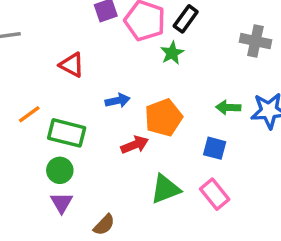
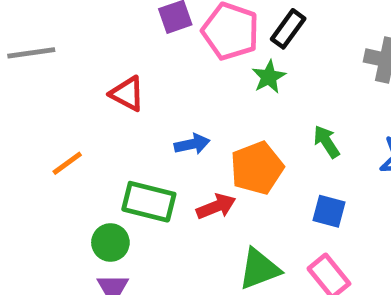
green arrow: (228, 107) -> (327, 142), moved, turned 55
green rectangle: (67, 133) -> (149, 202), moved

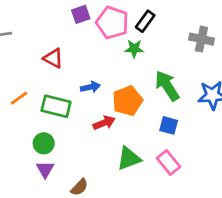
green star: (269, 77) -> (134, 49), turned 30
green arrow: (327, 142) -> (167, 86), size x1.6
green rectangle: (149, 202) -> (56, 106), moved

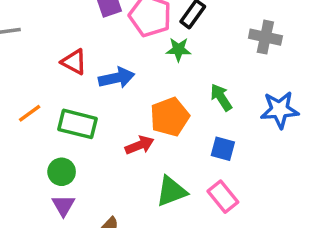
green arrow: (167, 86) -> (221, 97), size x0.7
blue arrow: (90, 87) -> (117, 78), moved, size x1.4

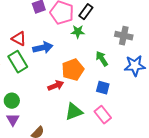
gray cross: (265, 37) -> (124, 36), moved
green rectangle: (78, 124) -> (18, 62), moved, turned 45

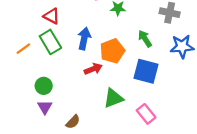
blue arrow: (43, 48) -> (84, 39), moved, turned -66
blue square: (103, 88) -> (146, 71), size x1.6
pink rectangle: (103, 115) -> (146, 114), moved

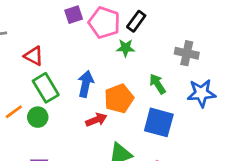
red triangle: (52, 16) -> (34, 56), moved
orange line: (23, 49) -> (14, 112), moved
green circle: (44, 86) -> (38, 117), moved

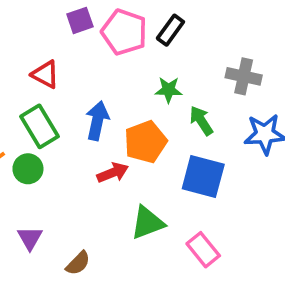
green star: (126, 48) -> (169, 90), moved
red triangle: (34, 56) -> (45, 74), moved

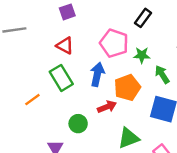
purple square: (80, 20) -> (67, 12), moved
pink pentagon: (124, 32) -> (114, 43), moved
green circle: (28, 169) -> (78, 124), moved

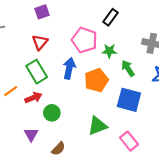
red triangle: (65, 46) -> (40, 42), turned 42
red arrow: (107, 107) -> (33, 98), moved

